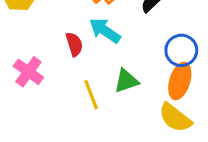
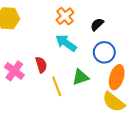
red semicircle: (74, 44) -> (41, 65), moved
blue circle: (181, 50) -> (104, 52), moved

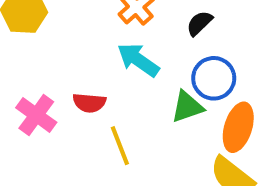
red semicircle: (41, 65) -> (89, 103), turned 112
green triangle: (80, 77) -> (187, 107), moved

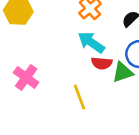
red semicircle: (89, 103) -> (102, 63), moved

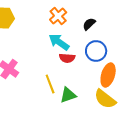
green triangle: (123, 72) -> (68, 95), moved

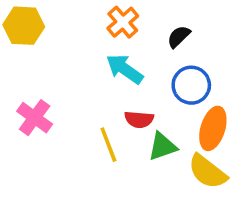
red semicircle: (67, 58) -> (139, 119), moved
green triangle: (68, 95) -> (162, 146), moved

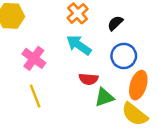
pink cross: (35, 118) -> (34, 58), moved
yellow line: (108, 145) -> (35, 96), moved

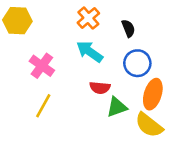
black semicircle: (115, 23) -> (128, 28), turned 112
yellow line: (35, 96) -> (43, 106), turned 50

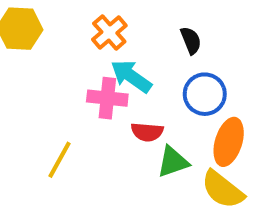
orange cross: (88, 18) -> (109, 32), moved
pink cross: (42, 66) -> (107, 98), moved, turned -30

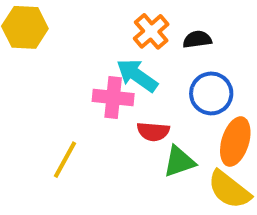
orange cross: (109, 32) -> (151, 31), moved
black semicircle: (191, 40) -> (197, 39), turned -76

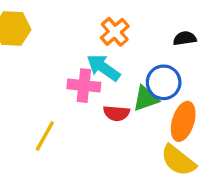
black semicircle: (197, 39) -> (185, 38), moved
green triangle: (179, 162) -> (146, 99), moved

